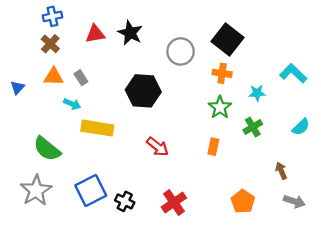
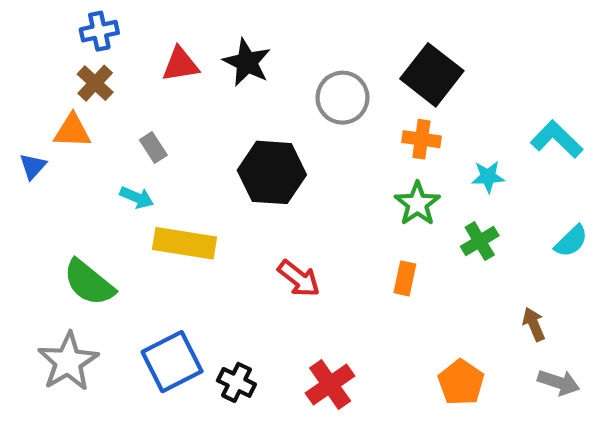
orange triangle: (54, 77) -> (72, 131), moved

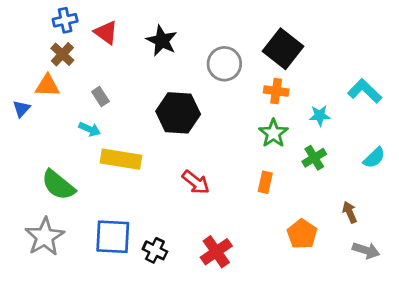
red triangle: (180, 64) -> (106, 32), moved, turned 45
blue square: (172, 362) -> (113, 237), turned 30
orange pentagon: (461, 382) -> (302, 234), moved

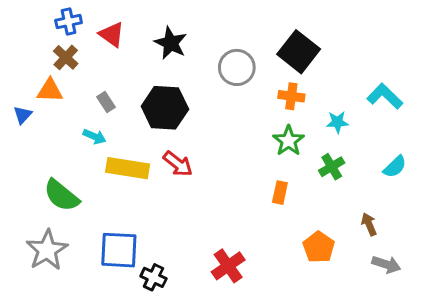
black hexagon: (178, 113) -> (165, 108), moved
red arrow: (196, 182) -> (178, 164), moved
black cross: (155, 250) -> (153, 277), moved

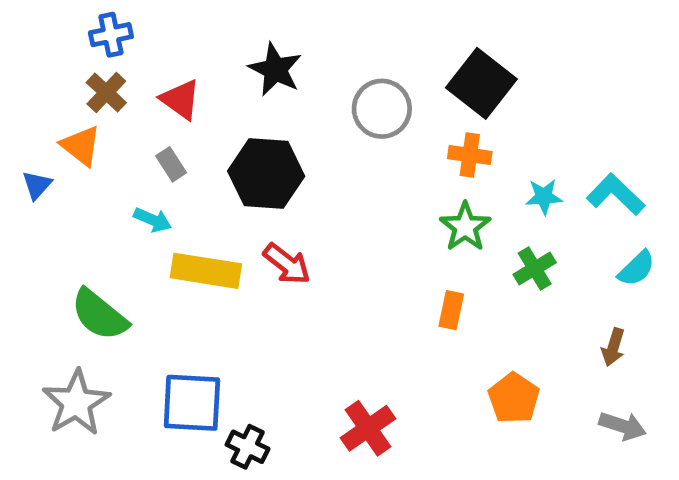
red triangle: (112, 34) -> (180, 99), moved
orange triangle: (50, 90) -> (81, 146), turned 36
cyan L-shape: (385, 96) -> (616, 194), moved
brown arrow: (369, 224) -> (613, 347), moved, turned -140

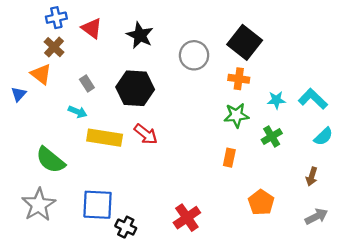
red triangle: (180, 99) -> (92, 28), moved
green star: (465, 227) -> (236, 115), turned 30
gray arrow: (623, 426) -> (316, 216), turned -45

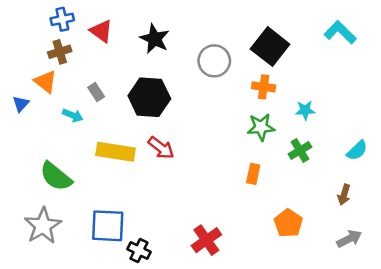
brown cross: (54, 47) -> (60, 52), turned 30
cyan L-shape: (313, 99) -> (340, 32), moved
cyan arrow: (78, 112) -> (73, 115), moved

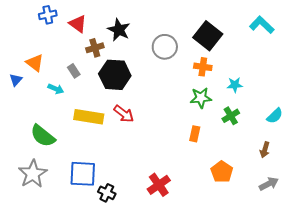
brown cross: (60, 52) -> (95, 48), moved

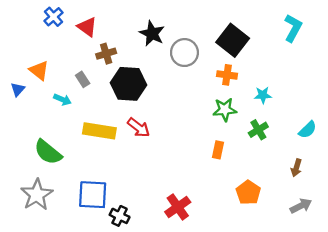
blue cross: (48, 15) -> (54, 17), turned -30
cyan L-shape: (262, 25) -> (293, 28), turned 75
black star: (119, 30) -> (152, 34), moved

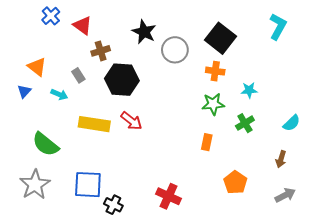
blue triangle: (18, 89) -> (24, 91), moved
red cross: (178, 207) -> (169, 196), turned -30

